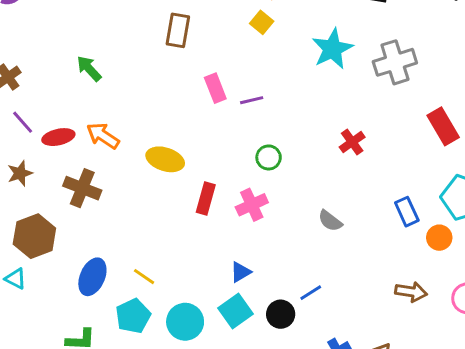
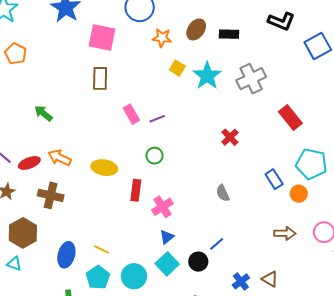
yellow square: (262, 22) -> (177, 68), moved
green circle: (269, 157) -> (155, 156), moved
pink cross: (252, 205) -> (162, 207), moved
gray semicircle: (330, 221) -> (223, 193), turned 36

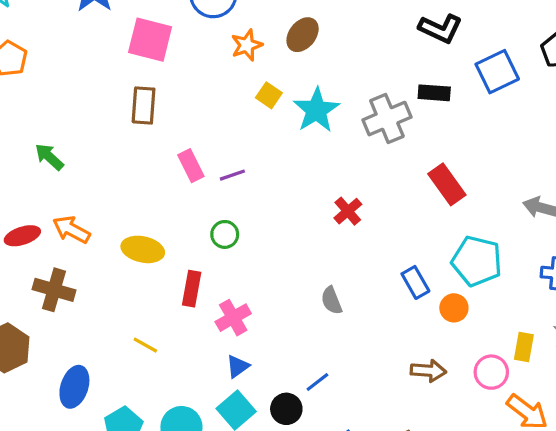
black rectangle: (229, 34) -> (434, 93), moved
orange star: (162, 38) -> (247, 45), turned -30
yellow line: (102, 250) -> (145, 345), moved

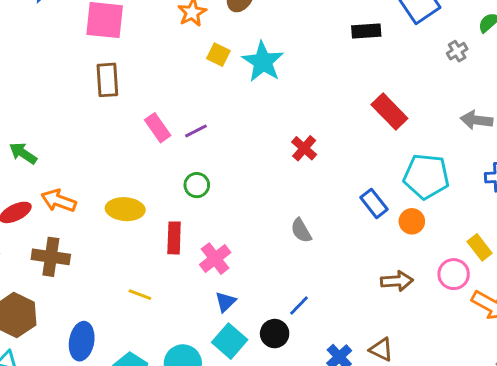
gray cross: (387, 119) -> (457, 51), moved, size x0.5
green arrow: (49, 157) -> (23, 153), moved
yellow rectangle: (524, 347) -> (480, 247), turned -40

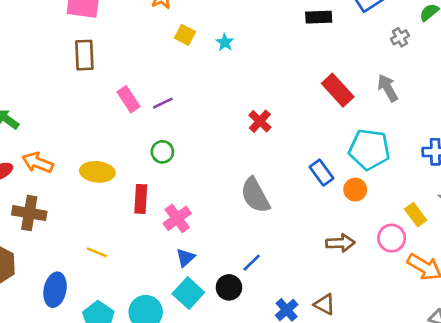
cyan star: (263, 62) -> (225, 42), size x0.5
gray arrow: (477, 120) -> (388, 88), moved, turned 52
gray semicircle: (301, 231) -> (255, 195), size x1.6
yellow line: (140, 295) -> (97, 252), moved

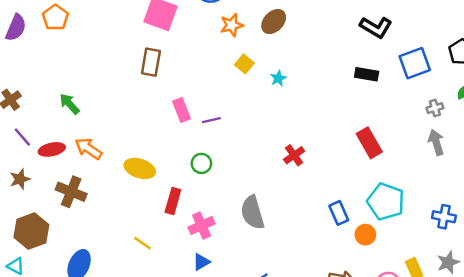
gray arrow: (388, 88) -> (436, 142), moved
gray semicircle: (255, 195) -> (252, 212), moved
yellow line: (97, 252) -> (142, 243), moved

